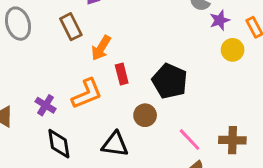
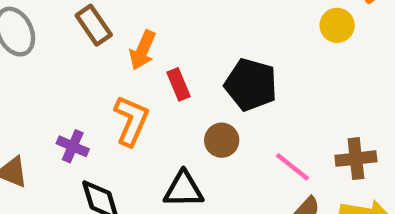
orange L-shape: (87, 94) -> (131, 121), turned -36

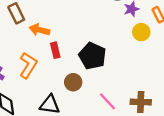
orange arrow: (143, 50) -> (39, 30), turned 72

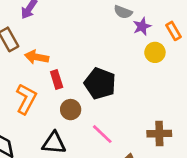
brown circle: (73, 82) -> (71, 110), moved
pink line: (108, 101) -> (102, 134), moved

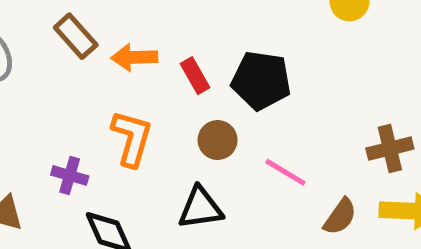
red rectangle: (57, 80) -> (195, 76), moved

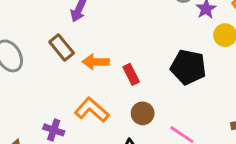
black pentagon: (261, 80) -> (188, 67), moved
orange L-shape: (132, 138) -> (92, 110), turned -68

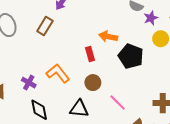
brown rectangle: (62, 48) -> (45, 26), turned 60
orange arrow: (96, 62) -> (108, 37), moved

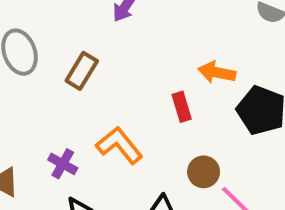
brown rectangle: (45, 26) -> (82, 71), moved
brown circle: (93, 83) -> (204, 172), moved

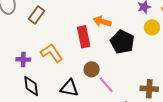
red rectangle: (182, 107) -> (84, 37), size x1.5
purple cross: (63, 164) -> (23, 59), turned -32

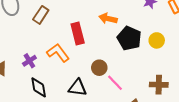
yellow circle: (152, 27) -> (157, 40), moved
red rectangle: (84, 37) -> (78, 33), moved
purple cross: (23, 59) -> (29, 61), turned -32

